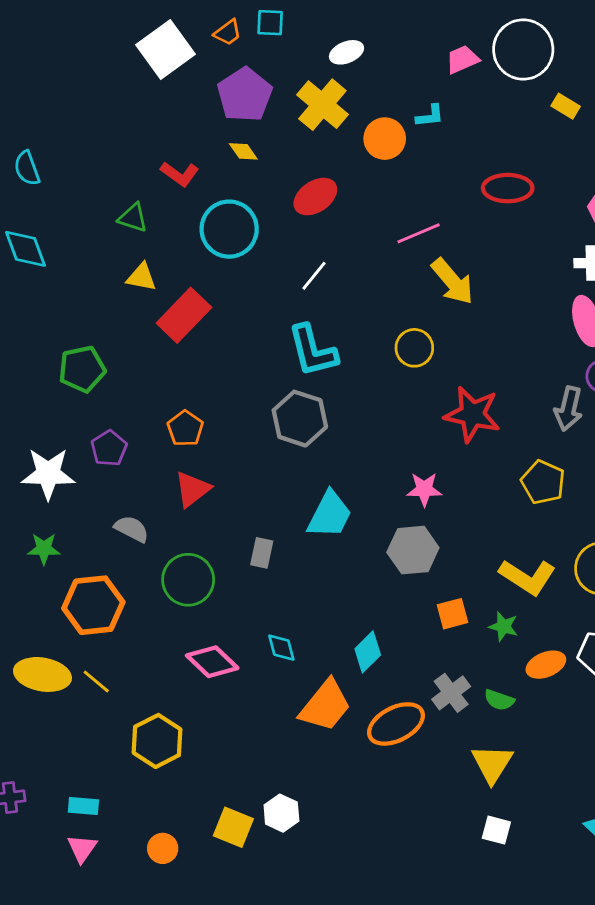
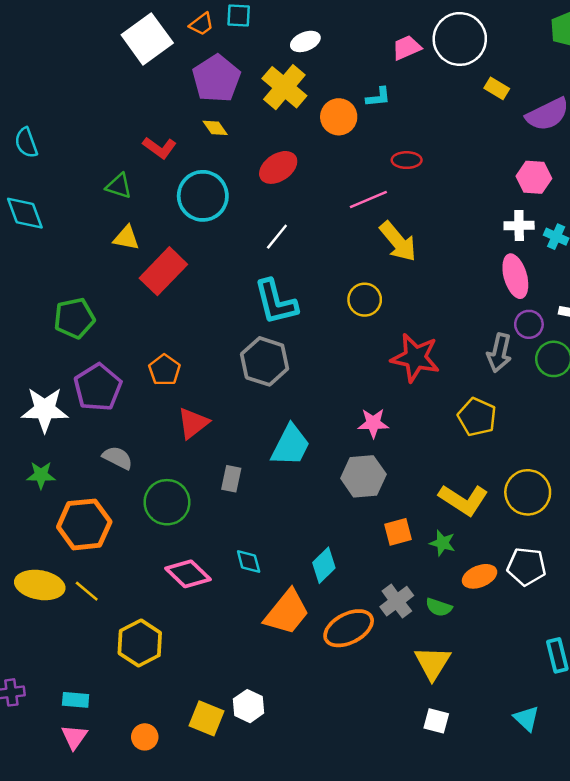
red ellipse: (508, 188) -> (407, 160), moved, size x0.7
purple pentagon: (109, 448) -> (98, 387), size x1.5
red triangle: (192, 489) -> (193, 423), moved

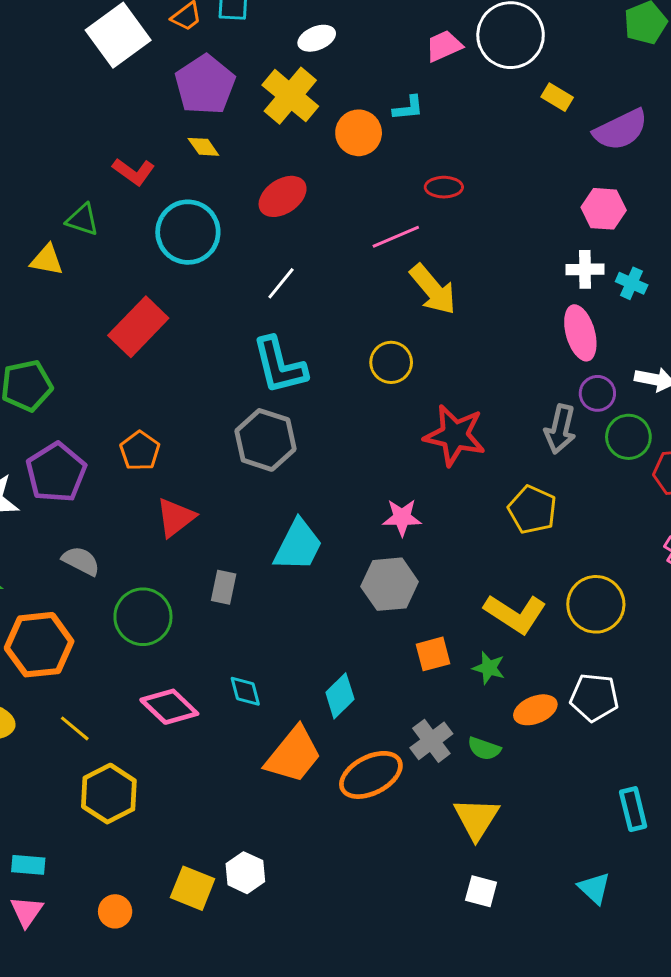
yellow triangle: (126, 238) -> (47, 260), moved
yellow line: (87, 591) -> (75, 728), moved

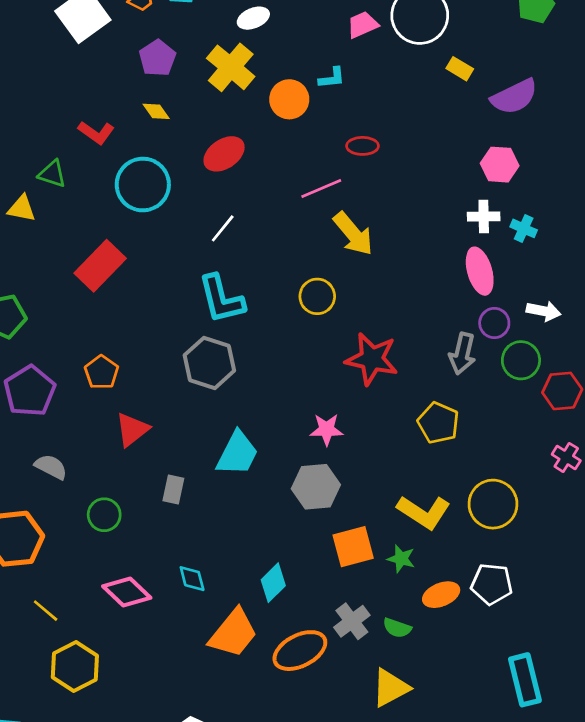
purple pentagon: (205, 85) -> (157, 58), size x0.7
green circle: (143, 617) -> (104, 515), size x0.7
orange square: (433, 654) -> (353, 547), size x1.4
cyan rectangle: (633, 809) -> (525, 680), size x1.4
yellow triangle: (476, 818) -> (390, 688), turned 30

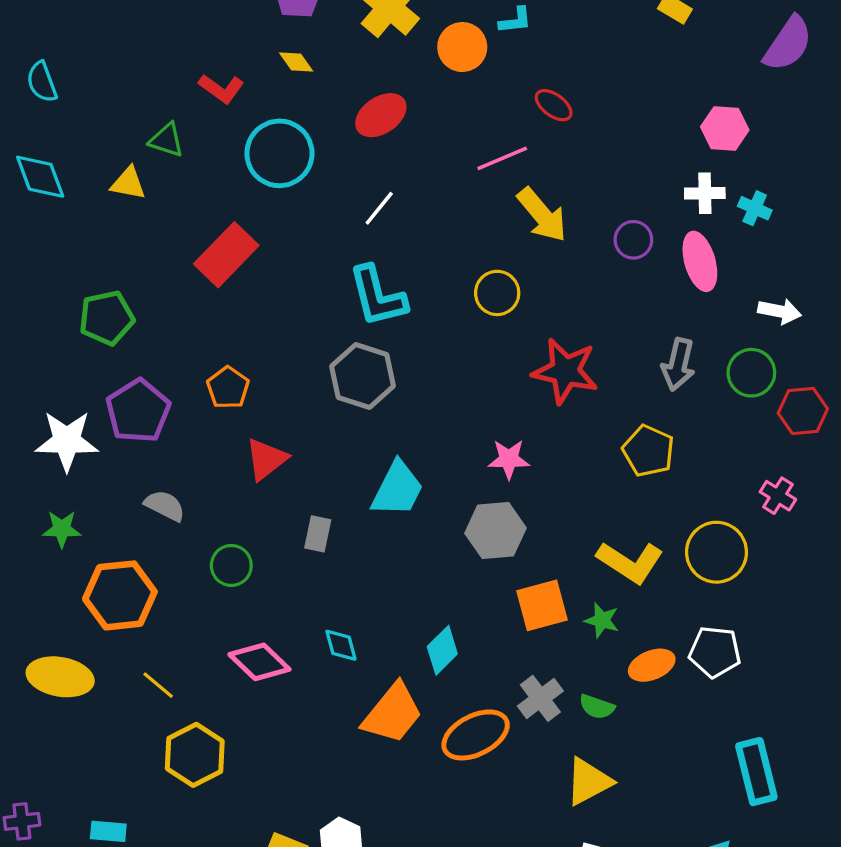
purple semicircle: (514, 97) -> (788, 44), moved, turned -30
red ellipse: (362, 146) -> (554, 105), turned 36
purple circle: (494, 323) -> (633, 240), moved
pink cross: (566, 457) -> (778, 496), moved

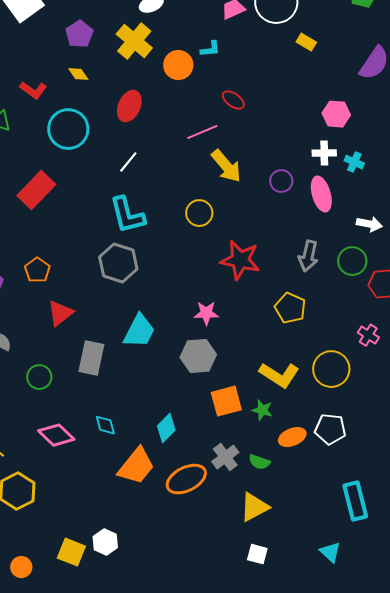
red ellipse: (381, 115) -> (129, 106), turned -32
gray rectangle: (318, 534) -> (91, 358), size x1.6

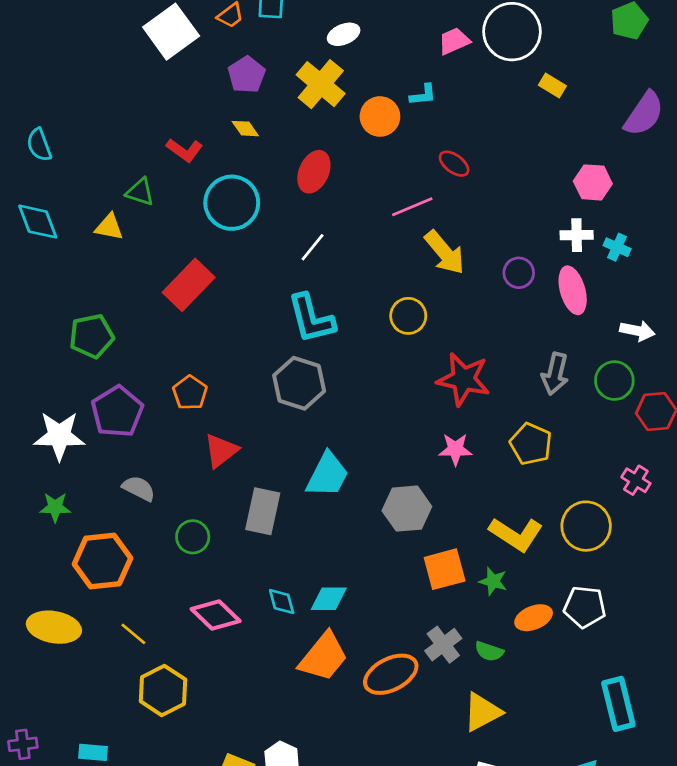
pink star: (206, 313) -> (455, 449), moved
cyan diamond: (166, 428) -> (329, 599), moved, turned 44

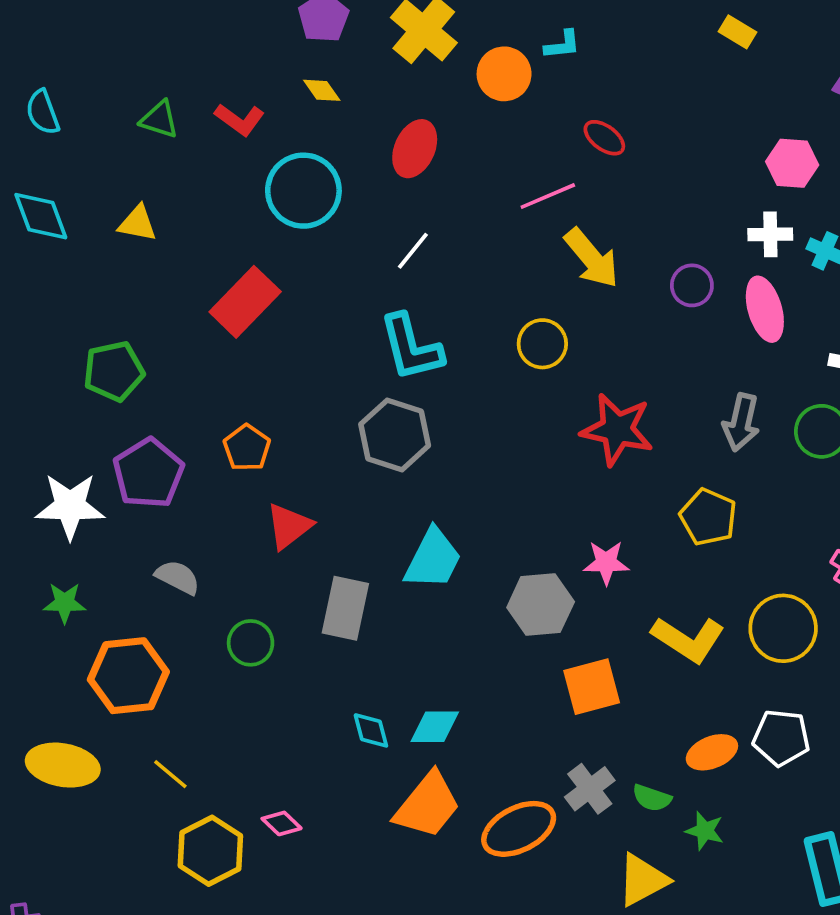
green triangle: (140, 192) -> (159, 119), moved
pink star: (455, 449) -> (606, 563), moved
green star: (493, 581) -> (705, 831), moved
pink diamond: (216, 615) -> (282, 823), moved, size x0.6

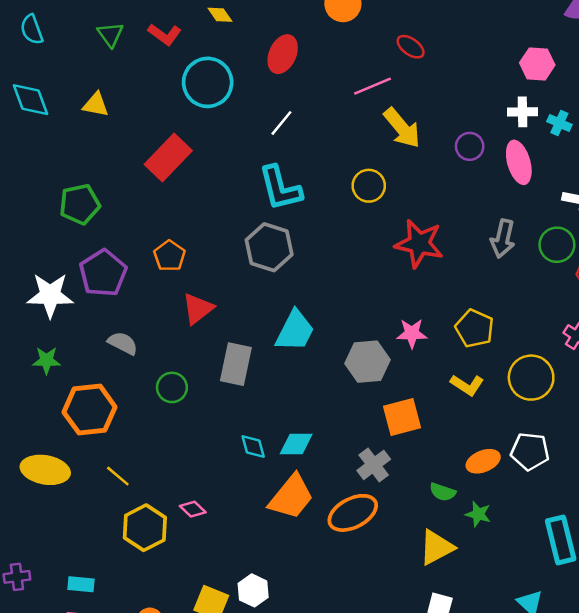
green triangle: (159, 119) -> (110, 34), turned 36
yellow pentagon: (708, 517) -> (475, 328), moved
yellow L-shape: (688, 639) -> (467, 385), size x0.7
gray cross: (590, 789) -> (374, 465), moved

